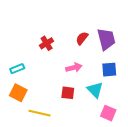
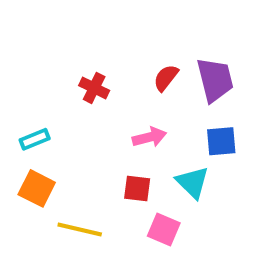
red cross: (47, 43) -> (94, 88), turned -32
pink square: (108, 113) -> (164, 229), moved

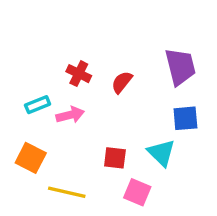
red semicircle: (166, 78) -> (122, 82), moved
pink arrow: (149, 137) -> (70, 115), moved
cyan rectangle: (35, 139) -> (38, 105), moved

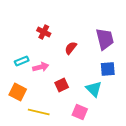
red cross: (79, 74) -> (44, 32), moved
red square: (115, 158) -> (62, 85), moved, turned -32

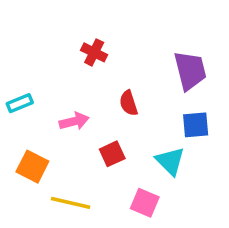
red cross: (44, 32) -> (94, 52), moved
red semicircle: (71, 48) -> (129, 103), moved, turned -56
cyan rectangle: (22, 61) -> (20, 103), moved

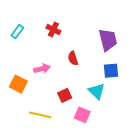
cyan rectangle: (20, 103) -> (17, 32), moved, turned -32
red square: (112, 154) -> (65, 95), moved
orange square: (32, 167) -> (18, 84), moved

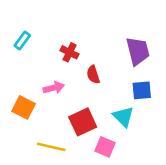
red cross: (53, 30) -> (70, 52), moved
red square: (65, 95) -> (83, 122), size x1.5

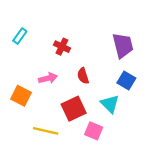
red semicircle: (93, 75) -> (83, 76), moved
blue square: (142, 90) -> (126, 81), turned 36

